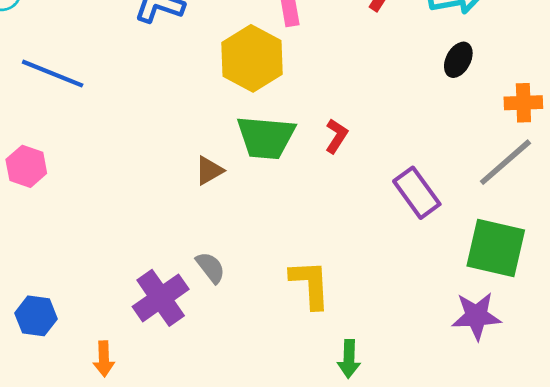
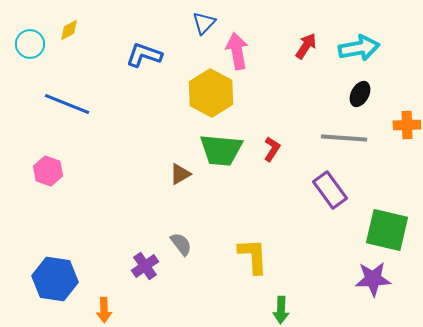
gray line: (505, 162) -> (344, 138), moved, turned 45
purple cross: (161, 298) -> (145, 266), size x0.7
blue hexagon: (36, 316) -> (55, 279), size x1.5

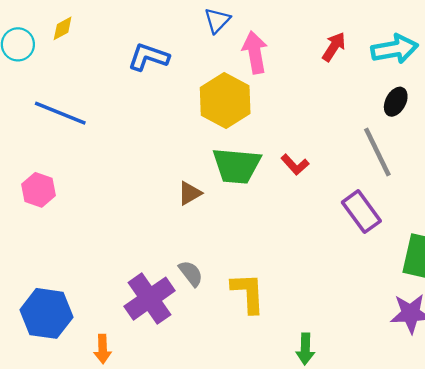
gray line: (344, 138) -> (377, 152), turned 60
red L-shape: (272, 149) -> (295, 165), turned 105
yellow L-shape: (253, 256) -> (248, 293), moved
purple cross: (145, 266) -> (150, 299), size x1.6

